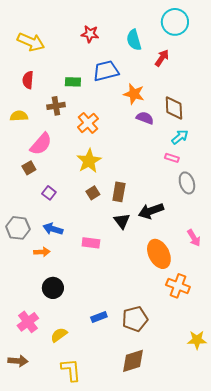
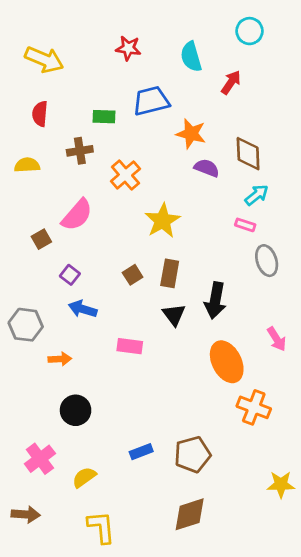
cyan circle: (175, 22) -> (250, 31), size x0.7
pink semicircle: (41, 144) -> (77, 215), moved
yellow star: (89, 161) -> (163, 221), moved
black arrow: (151, 211) -> (215, 300), turned -60
blue arrow: (53, 229) -> (83, 309), moved

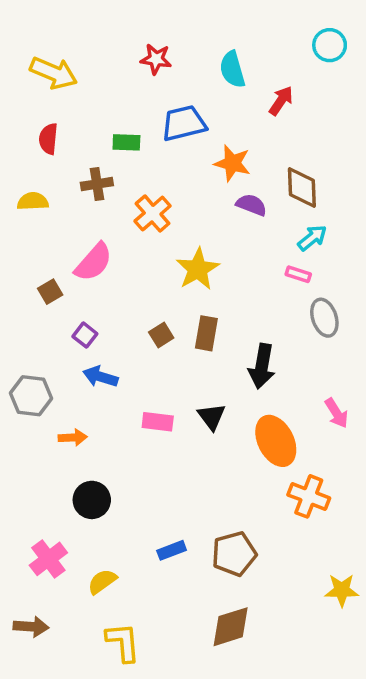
cyan circle: (250, 31) -> (330, 45), moved
black triangle: (174, 315) -> (212, 417), moved

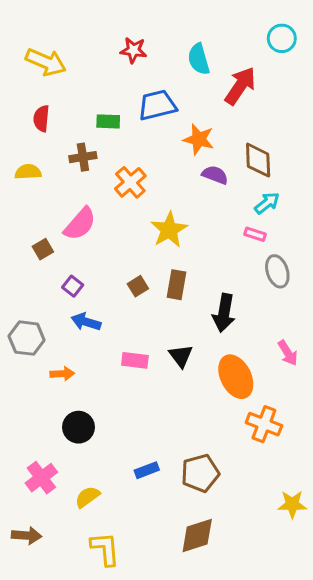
red arrow: (281, 101) -> (240, 86), size x1.5

